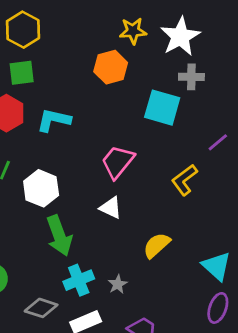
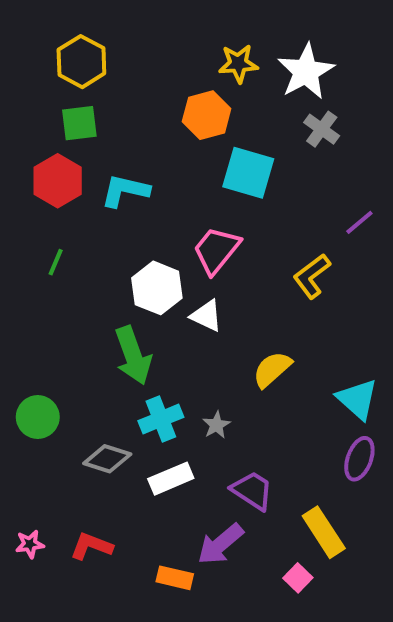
gray cross: (191, 77) -> (322, 129), turned 35
cyan square: (162, 108) -> (248, 173), moved
white hexagon: (41, 188) -> (157, 288), moved

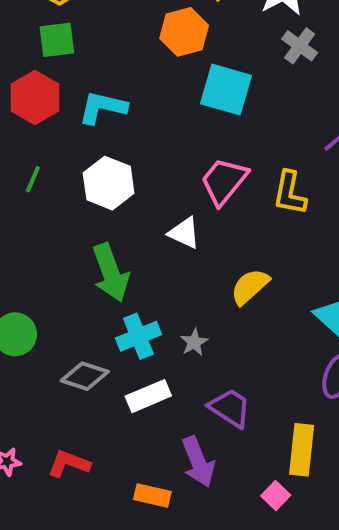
pink trapezoid: (216, 250) -> (224, 181), moved
yellow L-shape: (312, 276) -> (290, 193), turned -42
white hexagon: (157, 288) -> (109, 183), moved
yellow rectangle: (324, 532) -> (302, 450), turned 39
purple arrow: (220, 544) -> (198, 462), turned -72

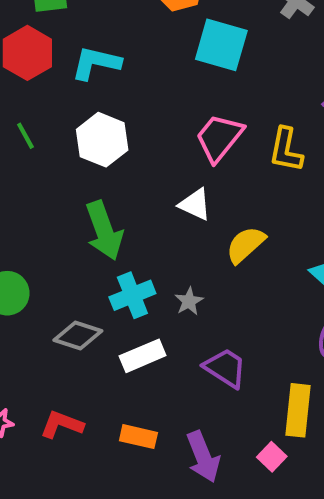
green line: (33, 179) -> (25, 136), turned -52
white triangle: (184, 233) -> (195, 204), moved
purple arrow: (198, 462) -> (203, 457), moved
orange rectangle: (152, 496) -> (138, 437), moved

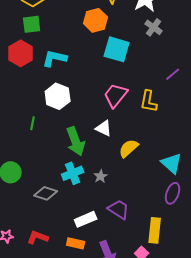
green line: (25, 136) -> (33, 123), moved, turned 40
green arrow: (104, 231) -> (76, 141), moved
white rectangle: (143, 356) -> (86, 219), moved

